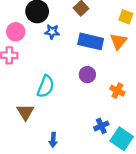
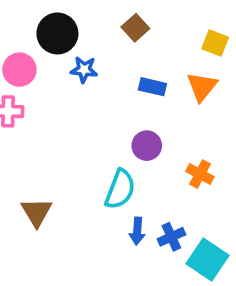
blue rectangle: (91, 41) -> (152, 87), size x0.6
cyan semicircle: (46, 86) -> (120, 189), moved
blue arrow: (53, 140) -> (137, 231), moved

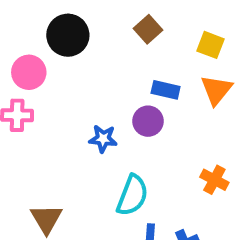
yellow square: (215, 43) -> (211, 45), moved
blue star: (84, 70) -> (103, 139), moved
purple circle: (147, 146) -> (148, 121), moved

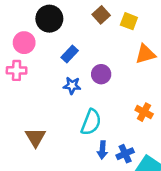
yellow square: (211, 45) -> (129, 21), moved
blue rectangle: (166, 90) -> (70, 54), moved, turned -60
orange triangle: (216, 90) -> (145, 54), turned 35

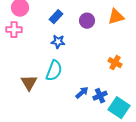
purple circle: (101, 74) -> (87, 21), moved
cyan semicircle: (91, 122) -> (54, 71), moved
blue arrow: (102, 150) -> (82, 93), turned -136

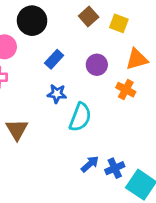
orange cross: (115, 63) -> (126, 90), moved
cyan semicircle: (54, 71) -> (80, 117), moved
brown triangle: (29, 83) -> (17, 130), moved

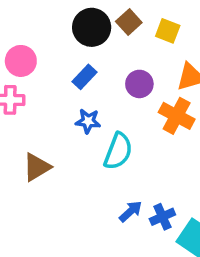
black circle: (32, 21) -> (92, 27), moved
orange cross: (126, 90) -> (177, 116), size x1.4
brown triangle: (17, 130) -> (37, 167), turned 30

